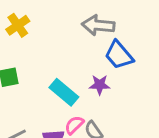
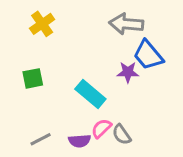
purple star: (100, 85) -> (128, 72), moved

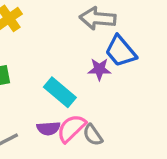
pink semicircle: (101, 128) -> (71, 128), size x1.4
purple semicircle: (80, 141) -> (48, 128), moved

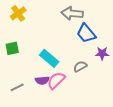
purple star: (99, 69) -> (102, 53), moved
gray semicircle: (93, 135) -> (80, 66), moved, turned 96

